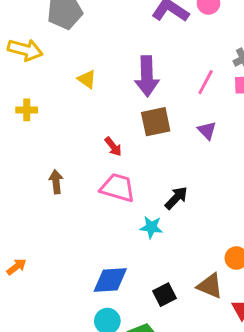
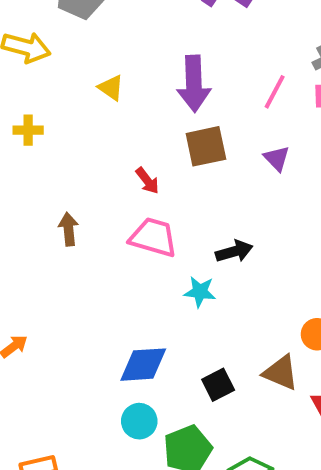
black arrow: (176, 198) -> (234, 251), turned 30

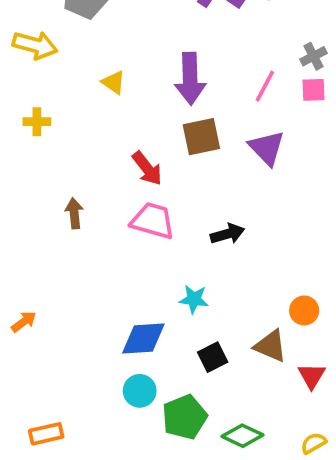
purple triangle: (277, 158) -> (267, 148), size x1.5
red arrow: (147, 181) -> (147, 168), size x1.4
cyan star: (200, 292) -> (194, 299), moved

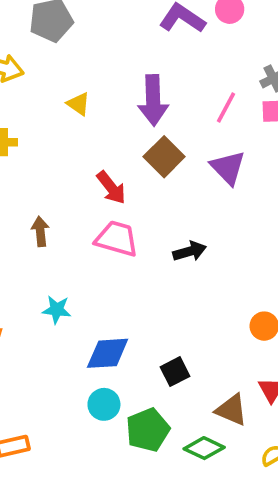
brown square: (201, 137) -> (164, 157), turned -33
cyan star: (194, 299) -> (57, 310), moved
brown triangle: (271, 346) -> (231, 410), moved

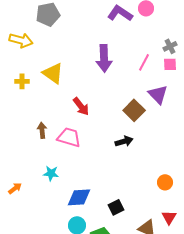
yellow triangle: (78, 104) -> (53, 73), moved, size x1.6
brown square: (164, 157) -> (134, 110), moved
purple triangle: (228, 168) -> (158, 94), moved
pink trapezoid: (117, 239) -> (69, 137), moved

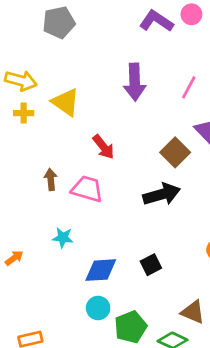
yellow arrow: (21, 40) -> (21, 81), moved
black arrow: (124, 141) -> (162, 194), size x1.5
black square: (116, 207) -> (151, 265), moved

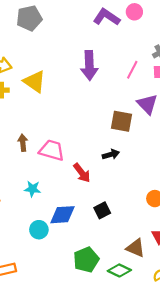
red arrow: (103, 147) -> (82, 173), moved
brown square: (175, 152) -> (122, 121), turned -35
black arrow: (162, 194) -> (111, 155), size x0.6
cyan circle: (98, 308) -> (39, 230), moved

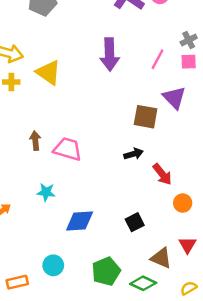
red arrow: (82, 173) -> (162, 174), moved
black square: (102, 210) -> (135, 222), moved
cyan circle: (39, 230) -> (53, 265), moved

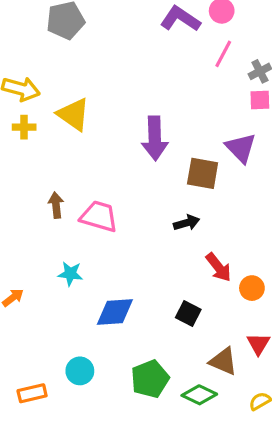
purple arrow: (110, 54) -> (155, 138), moved
pink line: (157, 59) -> (223, 54), moved
red arrow: (162, 174) -> (218, 267), moved
black square: (135, 222) -> (188, 314), turned -36

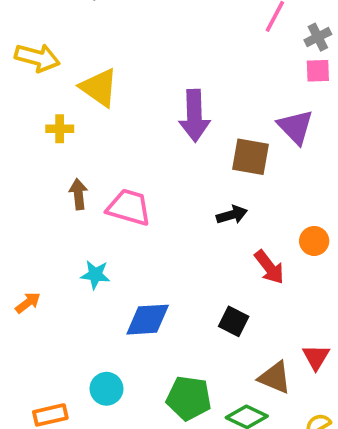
yellow cross: (24, 127) -> (60, 129), moved
orange circle: (252, 288) -> (314, 241), moved
green pentagon: (150, 379) -> (189, 398), turned 30

